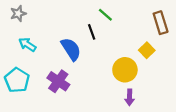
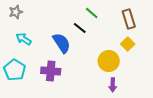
brown rectangle: (161, 23) -> (129, 19), moved
black line: (92, 32) -> (80, 28), turned -32
purple cross: (58, 81) -> (51, 71), turned -30

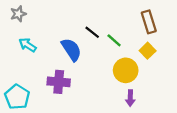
green line: (92, 13) -> (114, 40), moved
cyan pentagon: (15, 70) -> (17, 97), moved

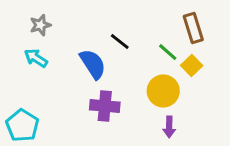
gray star: (18, 14) -> (40, 25), moved
green line: (114, 40) -> (168, 52), moved
purple cross: (59, 82) -> (105, 106), moved

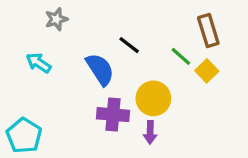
gray star: (40, 25) -> (56, 19), moved
yellow circle: (163, 91) -> (153, 98), moved
purple arrow: (169, 127) -> (150, 132), moved

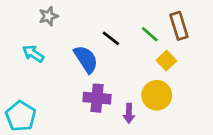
green line: (181, 56) -> (150, 34), moved
yellow square: (207, 71) -> (166, 61), moved
yellow circle: (153, 98) -> (157, 95), moved

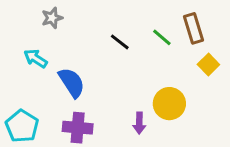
blue semicircle: (86, 59) -> (72, 83), moved
yellow square: (166, 61) -> (208, 64), moved
purple cross: (97, 98) -> (78, 128), moved

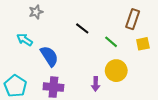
brown rectangle: (193, 28) -> (133, 19), turned 36
green line: (162, 37) -> (111, 42), moved
yellow square: (208, 64) -> (143, 44), turned 32

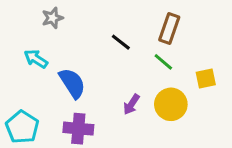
brown rectangle: (133, 19) -> (169, 29), moved
yellow square: (143, 44) -> (206, 79), moved
purple arrow: (96, 84) -> (131, 104), moved, turned 32

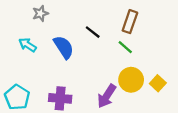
yellow square: (206, 79) -> (158, 83), moved, turned -35
blue semicircle: (72, 83) -> (64, 47), moved
purple arrow: (131, 104) -> (107, 96), moved, size x1.5

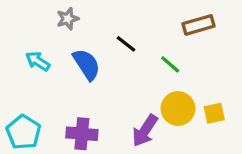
gray star: (40, 13) -> (68, 19), moved
brown rectangle: (130, 22) -> (199, 25), moved, turned 55
yellow square: (158, 83) -> (214, 113), turned 35

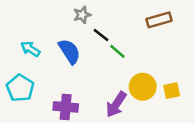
gray star: (68, 19) -> (82, 15), moved
green line: (170, 64) -> (117, 51), moved
cyan pentagon: (24, 132) -> (20, 88), moved

